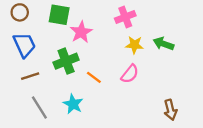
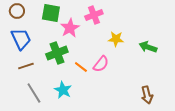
pink cross: (125, 17) -> (94, 15), moved
green arrow: (163, 44) -> (148, 47), moved
pink semicircle: (130, 74) -> (101, 64), moved

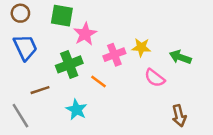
pink cross: (94, 15) -> (114, 55), moved
pink semicircle: (101, 64) -> (155, 78), moved, turned 90
brown line: (26, 66) -> (40, 90), moved
gray line: (34, 93) -> (20, 116), moved

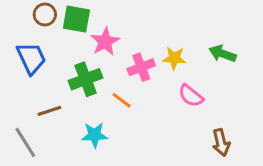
brown circle: (20, 13) -> (45, 14), moved
green arrow: (180, 57) -> (223, 54), moved
cyan star: (77, 110) -> (95, 135), turned -30

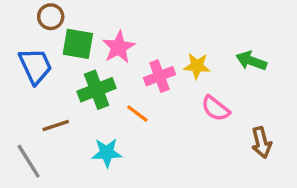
green square: (76, 19) -> (78, 44), moved
brown arrow: (221, 142) -> (261, 142), moved

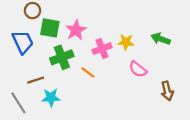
cyan star: (107, 153) -> (51, 97), moved

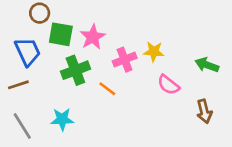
green arrow: (161, 39) -> (207, 65), moved
brown line: (36, 80) -> (18, 85), moved

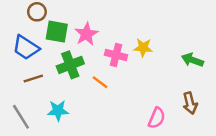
blue trapezoid: (28, 52) -> (26, 48), turned 148
pink cross: (125, 60) -> (116, 55), turned 35
brown line: (18, 85) -> (33, 78), moved
pink semicircle: (168, 85) -> (157, 118), moved, turned -105

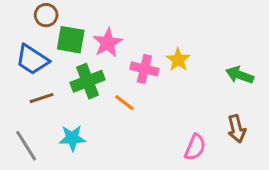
yellow star: (143, 48) -> (178, 60), turned 30

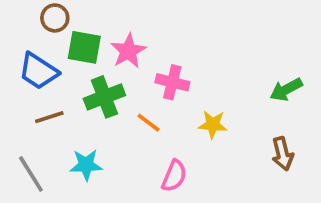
yellow star: (178, 60) -> (213, 124), moved, turned -30
green arrow: (240, 75) -> (286, 90), turned -48
pink semicircle: (195, 147) -> (174, 176), moved

